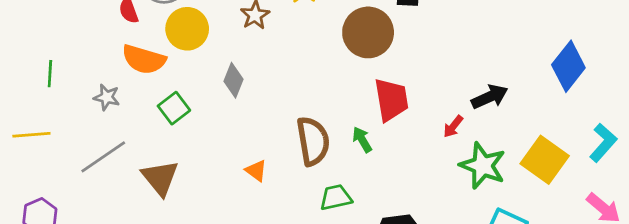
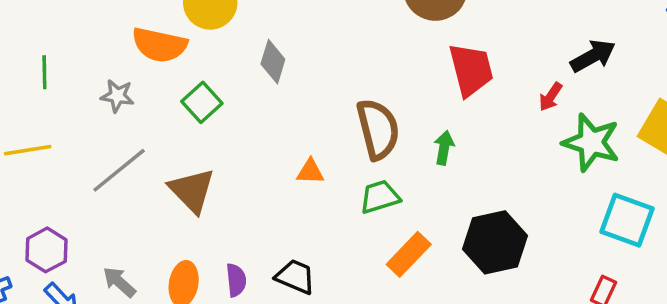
green arrow: (362, 140) -> (444, 148), moved, turned 45
orange triangle: (256, 171) -> (310, 172), turned -30
green trapezoid: (336, 197) -> (380, 197), moved

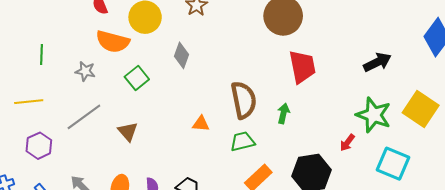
red arrow: (551, 97) -> (347, 143), moved
brown triangle: (192, 190) -> (128, 132), size x0.7
purple hexagon: (46, 250) -> (39, 146), moved

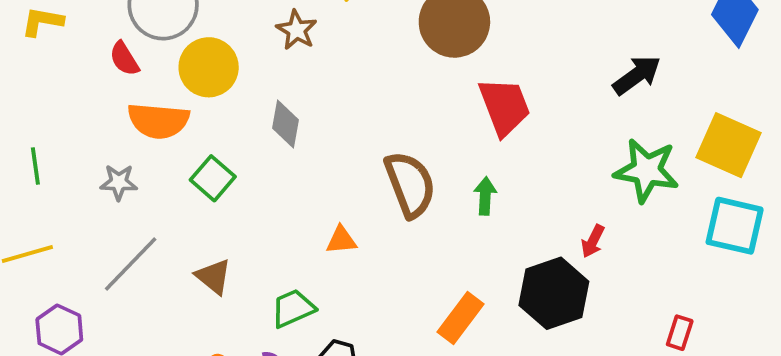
green trapezoid: (243, 141) -> (293, 308), moved
red arrow: (347, 143) -> (593, 241), moved
cyan square: (393, 164) -> (735, 226), moved

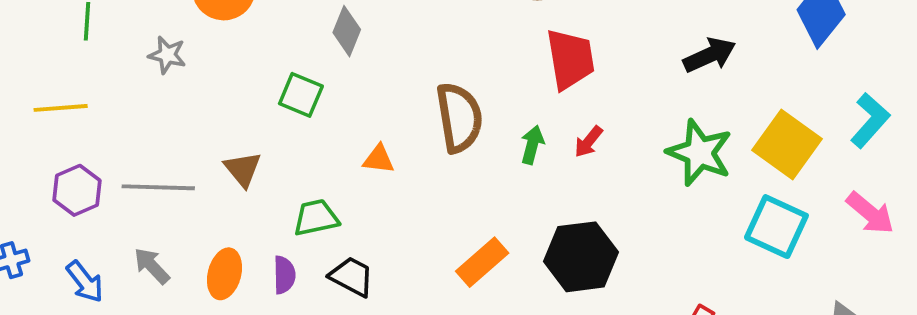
green square: (213, 178) -> (301, 95), moved, turned -30
red arrow: (593, 241) -> (588, 142), moved
gray line: (131, 264) -> (158, 187), moved, turned 36

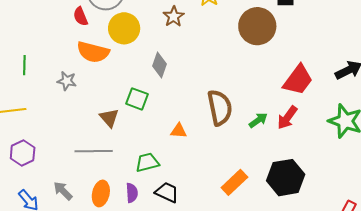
red trapezoid: (570, 59) -> (298, 80), moved, turned 48
red arrow: (588, 142) -> (287, 118), size x1.4
green arrow: (532, 145) -> (258, 120), turned 42
brown triangle: (243, 169) -> (109, 118), moved
gray line: (158, 187) -> (94, 151), moved

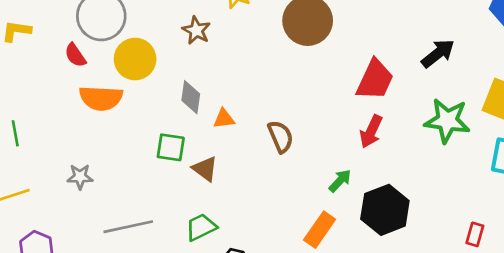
gray star: (67, 81) -> (80, 177), moved
brown semicircle: (220, 108) -> (280, 137), size x0.7
brown triangle: (109, 118) -> (205, 169), moved
green arrow: (258, 120) -> (340, 181), moved
orange triangle: (179, 131) -> (224, 119), moved

